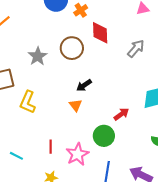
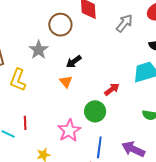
gray star: (38, 56) -> (39, 50), moved
red line: (51, 147) -> (25, 123), moved

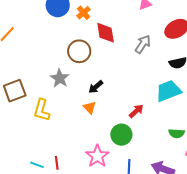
red line: (25, 123) -> (57, 163), moved

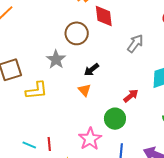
gray arrow: (143, 44) -> (135, 43), moved
yellow L-shape: (42, 110) -> (36, 91), turned -115

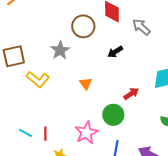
gray arrow: (135, 43) -> (141, 27), moved, turned -90
black arrow: (91, 70) -> (115, 52), moved
yellow L-shape: (36, 91) -> (38, 79), turned 40

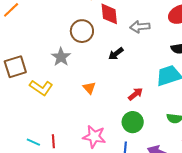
gray arrow: (141, 27) -> (140, 27), turned -42
green circle: (113, 115) -> (133, 122), moved
pink star: (86, 133) -> (94, 137), turned -30

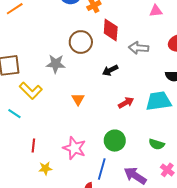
gray star: (61, 57) -> (56, 64), turned 30
red arrow: (136, 94) -> (126, 103), moved
cyan line: (33, 142) -> (14, 114), moved

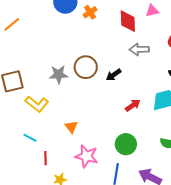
red diamond: (111, 30) -> (128, 21), moved
brown circle: (81, 42) -> (86, 67), moved
orange triangle: (78, 99) -> (71, 127), moved
cyan line: (14, 114) -> (30, 138), moved

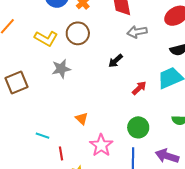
brown circle: (86, 67) -> (78, 33), moved
yellow L-shape: (37, 104) -> (46, 38), moved
pink star: (87, 156) -> (101, 145), turned 30

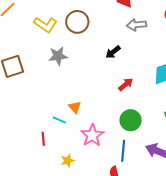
red arrow: (139, 88) -> (126, 84), moved
cyan line: (42, 136) -> (59, 120), moved
red line: (61, 153) -> (43, 139), moved

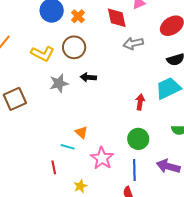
black arrow: (113, 52) -> (88, 77), moved, turned 49
red arrow: (126, 84) -> (140, 102), moved, turned -35

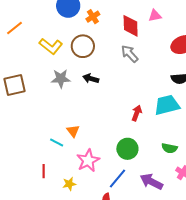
gray arrow: (133, 43) -> (130, 54), moved, turned 48
red line: (54, 167) -> (44, 171), moved
blue line: (134, 170) -> (117, 178), turned 30
yellow star: (80, 186) -> (69, 184), moved

